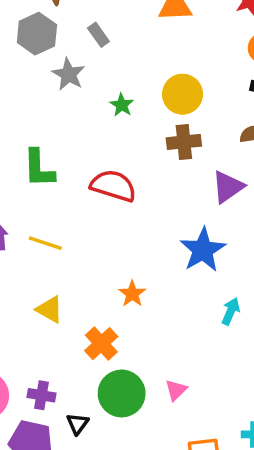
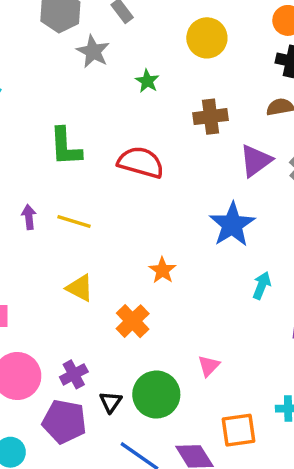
yellow circle: (182, 94) -> (207, 38), moved
green circle: (122, 393) -> (156, 395), moved
purple cross: (41, 395) -> (74, 374), turned -36

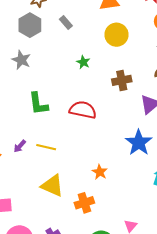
gray star: (93, 52) -> (21, 60), moved
purple arrow: (29, 217) -> (20, 146), turned -128
yellow triangle: (80, 288) -> (52, 186), size x1.4
orange cross: (133, 321) -> (84, 203), turned 30

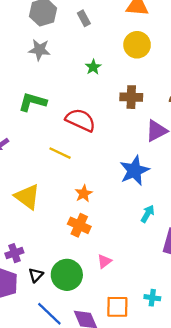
gray star: (21, 60) -> (39, 50), moved, turned -30
green L-shape: (38, 104) -> (32, 102), turned 100
yellow line: (46, 147) -> (60, 153), moved
orange cross: (84, 203) -> (79, 225), moved, turned 30

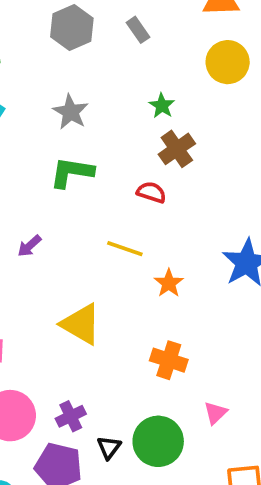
gray star: (39, 50) -> (71, 112), moved, turned 30
brown cross: (131, 97) -> (177, 149), moved, turned -30
red semicircle: (81, 120) -> (151, 192), size x0.6
orange star: (84, 194) -> (169, 283), moved

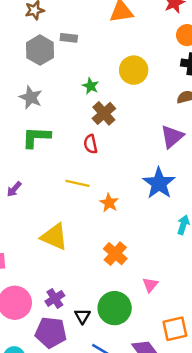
gray hexagon: (72, 28) -> (40, 50), moved
gray rectangle: (138, 30) -> (69, 38), turned -42
yellow circle: (228, 62) -> (134, 70), moved
red semicircle: (151, 192) -> (91, 144), turned -114
orange cross: (169, 360) -> (115, 254), turned 30

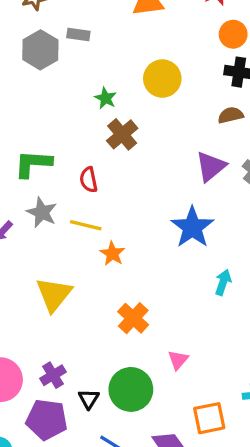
gray star: (31, 97) -> (42, 212), moved
red semicircle: (91, 144) -> (89, 180), moved
orange star: (109, 203) -> (112, 254), moved
yellow triangle: (54, 237) -> (54, 294), turned 44

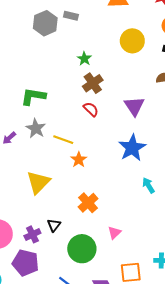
yellow circle: (162, 79) -> (132, 41), moved
purple triangle: (211, 166) -> (134, 106), moved, turned -30
red semicircle: (89, 180) -> (91, 109), moved, turned 140
cyan arrow: (223, 282) -> (148, 185), turned -56
black triangle: (89, 399) -> (54, 225), moved

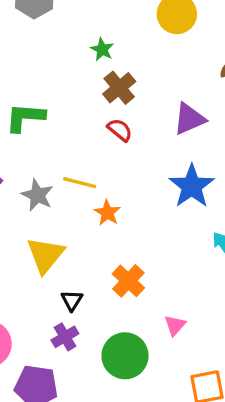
purple triangle: (134, 106) -> (189, 119), turned 45
gray star: (36, 128) -> (37, 195), moved
black triangle: (54, 225) -> (72, 300), moved
purple cross: (32, 234) -> (65, 337), moved

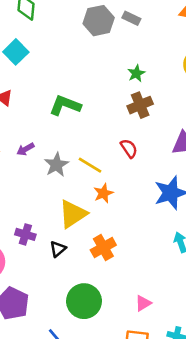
red semicircle: (120, 130) -> (129, 148), moved
yellow triangle: (45, 255) -> (73, 214), moved
pink triangle: (175, 325) -> (143, 303), moved
purple cross: (65, 337) -> (25, 234), moved, turned 30

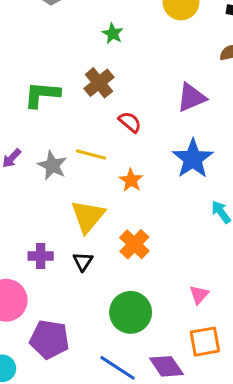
brown cross: (140, 105) -> (99, 83), moved
orange star: (103, 193) -> (131, 180), moved

